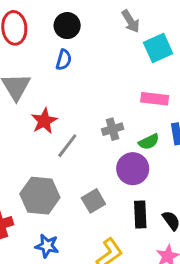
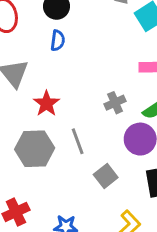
gray line: (67, 146) -> (78, 141), moved, turned -50
gray hexagon: (40, 196) -> (35, 149), moved

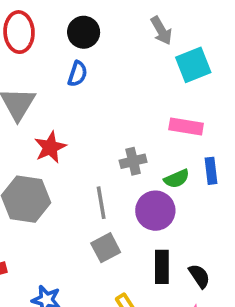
gray line: (78, 141) -> (101, 203), moved

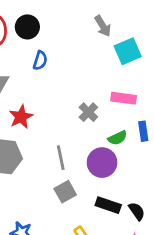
black circle: (84, 32) -> (27, 27), moved
gray cross: (133, 161) -> (88, 112), moved, turned -30
black rectangle: (162, 267) -> (108, 205), turned -70

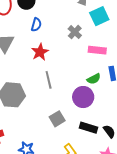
gray cross: (88, 112) -> (75, 32), moved
red star: (21, 117) -> (40, 52), moved
gray line: (61, 158) -> (49, 80), moved

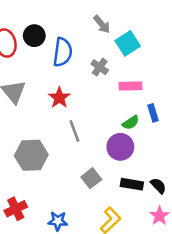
blue semicircle: (36, 25) -> (63, 52), moved, size x1.6

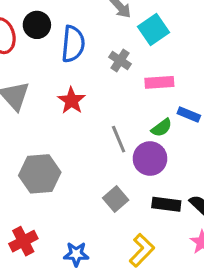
blue rectangle: (153, 113) -> (189, 115), turned -48
gray line: (74, 131) -> (119, 139), moved

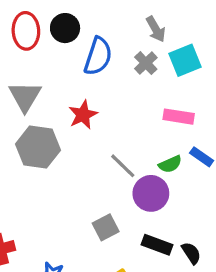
gray cross: (120, 60) -> (146, 63), moved
gray line: (119, 139) -> (123, 166), turned -36
gray hexagon: (40, 174) -> (38, 147), moved

